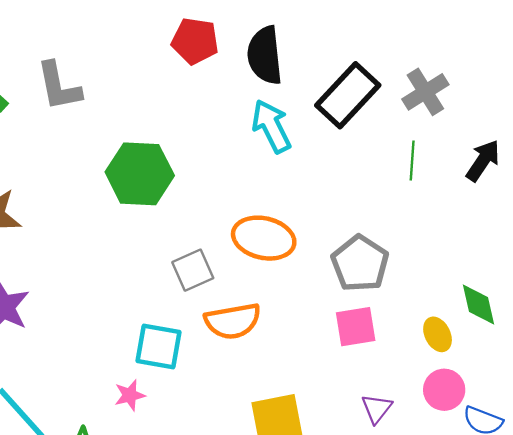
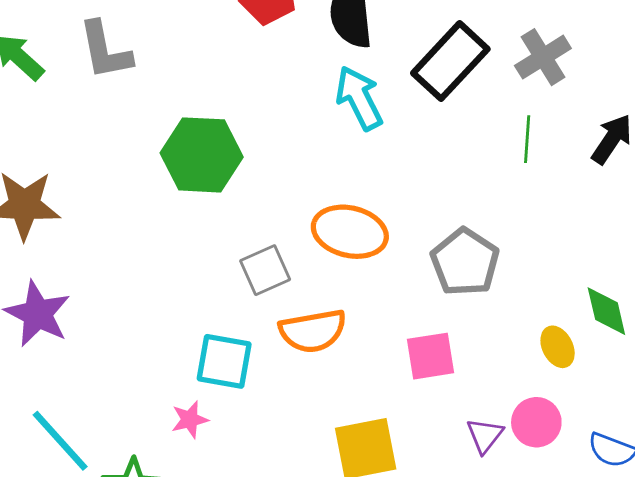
pink square: (356, 327) -> (431, 356), moved
pink circle: (444, 390) -> (536, 422), moved

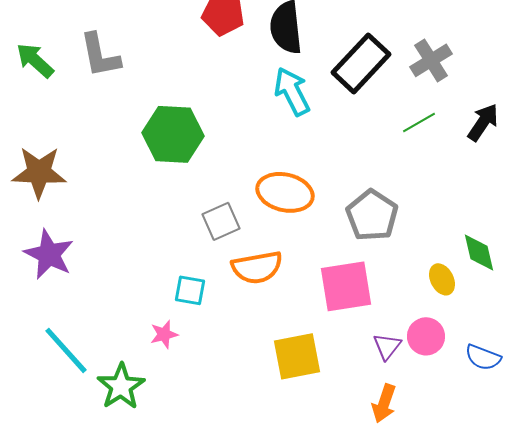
green line: (527, 139) -> (419, 122), turned 56
pink square: (431, 356) -> (346, 286), size x1.4
cyan square: (224, 361) -> (190, 290), size x0.7

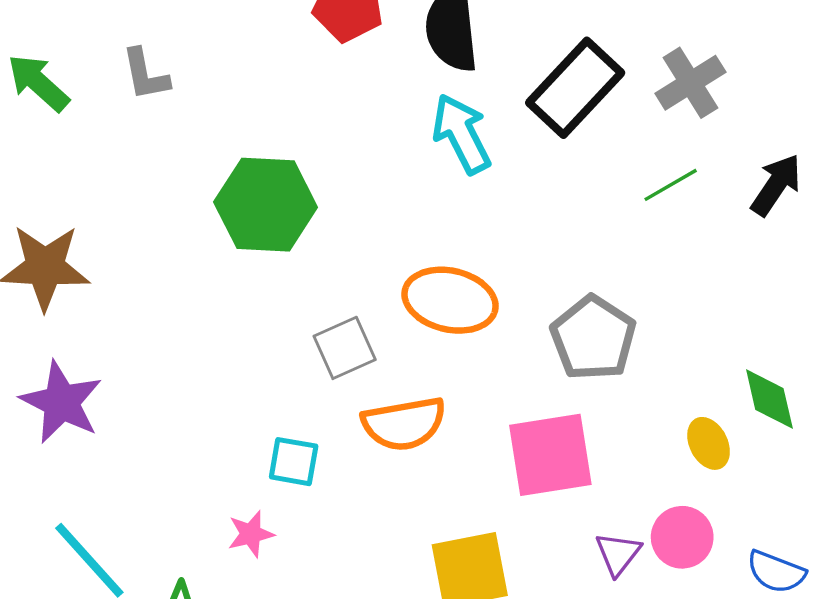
gray L-shape: (100, 55) -> (145, 75), size x0.7

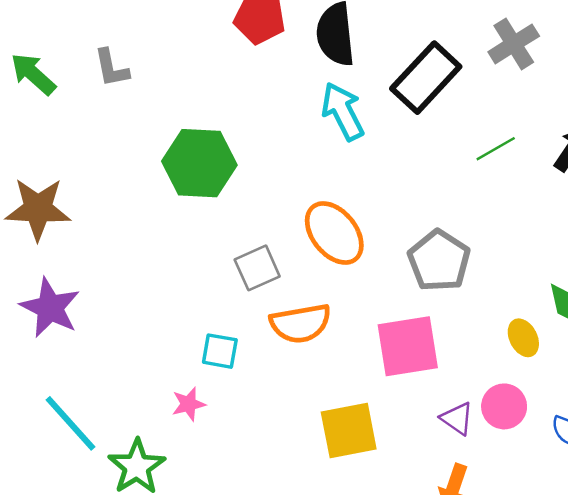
gray cross: (690, 83) -> (514, 44), moved
orange ellipse: (450, 300) -> (334, 233), turned 38
purple triangle: (618, 554) -> (457, 418), turned -33

